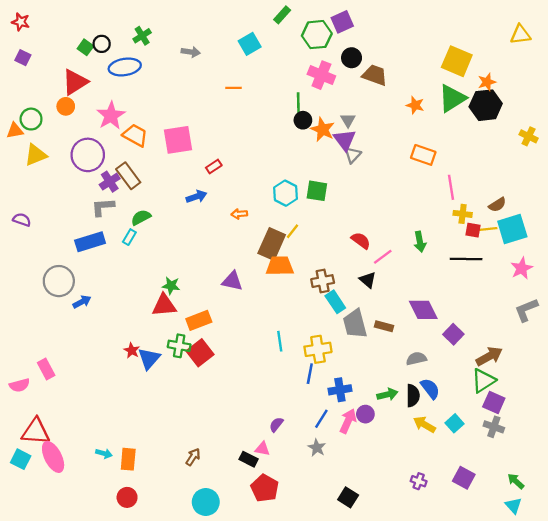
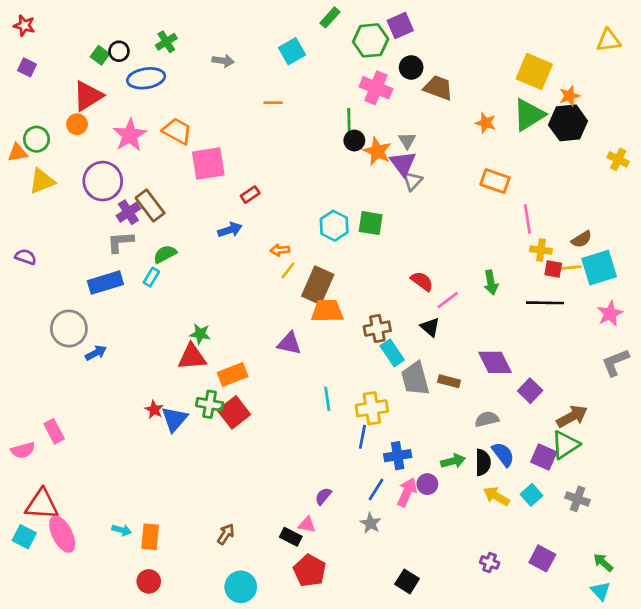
orange trapezoid: (135, 135) -> (177, 131), moved
yellow line: (293, 231) -> (288, 270), moved
purple triangle: (232, 281) -> (289, 343), moved
purple square: (494, 403) -> (544, 457), moved

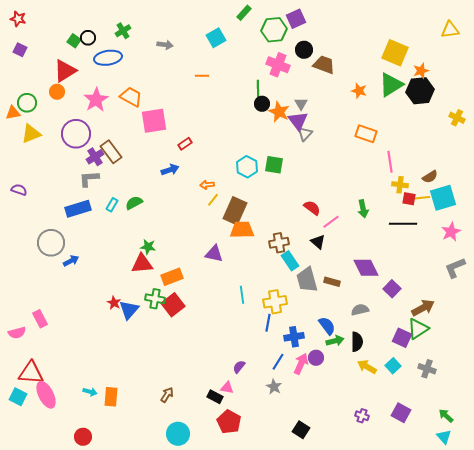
green semicircle: (165, 254) -> (134, 203), moved
blue semicircle: (503, 454) -> (327, 326), moved
red circle: (149, 581) -> (83, 437), moved

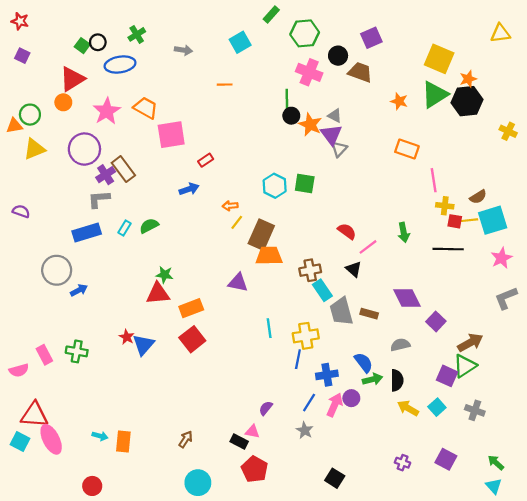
purple square: (296, 19) -> (371, 38), moved
gray triangle: (301, 104) -> (335, 116), turned -32
green cross: (155, 299) -> (77, 351), moved

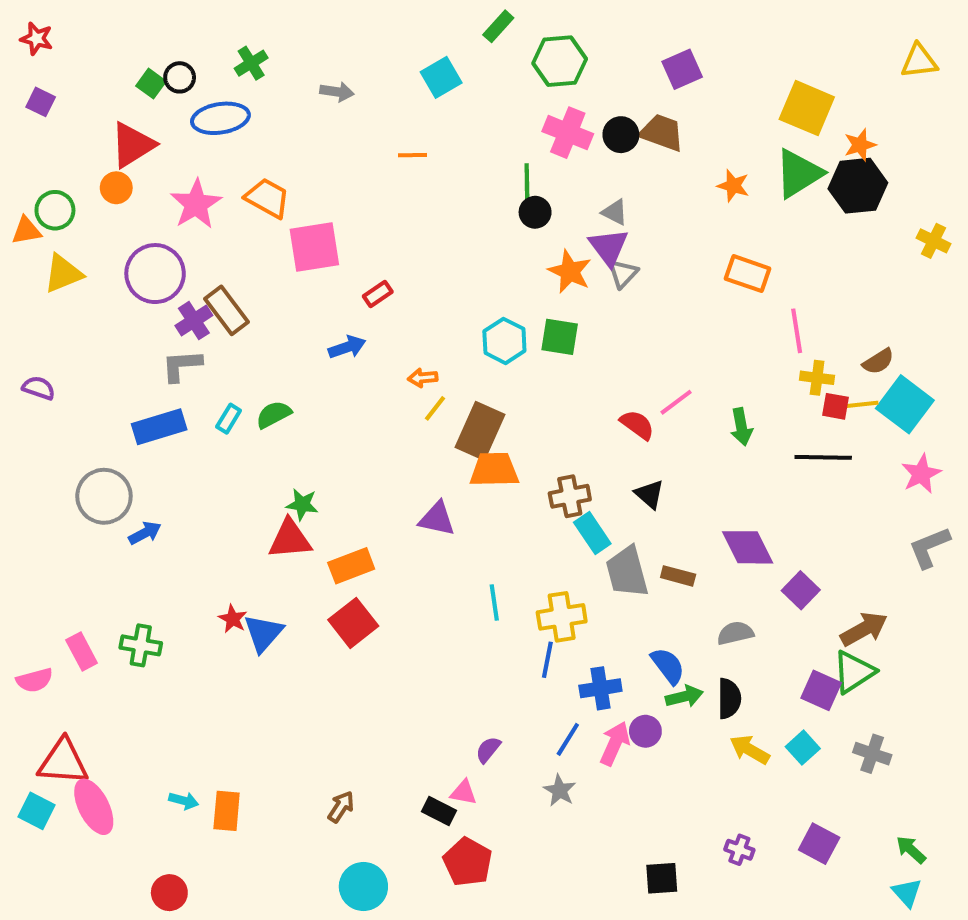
black circle: (338, 56) -> (621, 135), moved
orange star: (310, 125) -> (570, 272), moved
cyan square: (493, 220) -> (905, 404), turned -36
pink line: (368, 247) -> (676, 402), moved
black square: (335, 478) -> (662, 878), moved, turned -36

